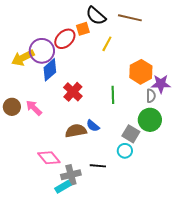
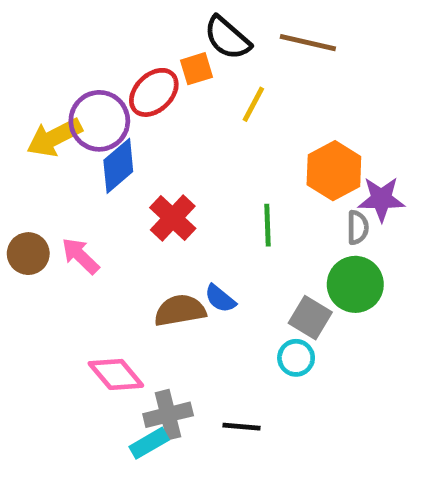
black line: (98, 166) -> (242, 427), moved

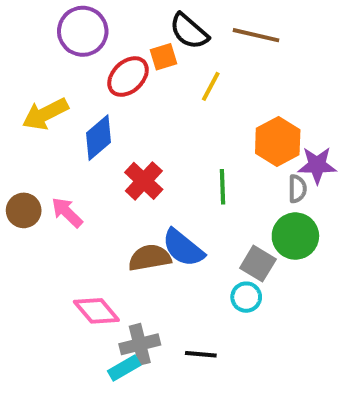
purple circle: (99, 121) -> (83, 31), moved
blue semicircle: (220, 299) -> (183, 248), size x1.6

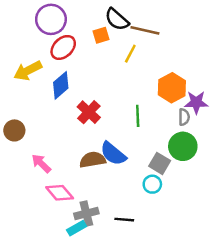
brown line: (256, 35) -> (145, 30), moved
red ellipse: (128, 77) -> (63, 47), moved
pink arrow: (67, 212) -> (41, 163), moved

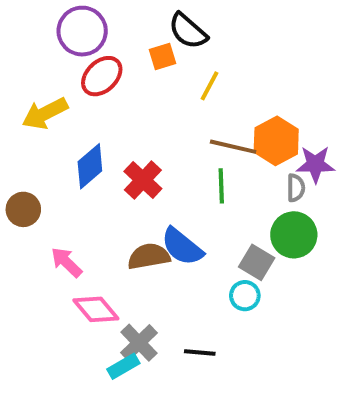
brown line: (145, 30) -> (233, 147), moved
blue diamond: (61, 85) -> (90, 166), moved
gray cross: (86, 213) -> (139, 343), turned -30

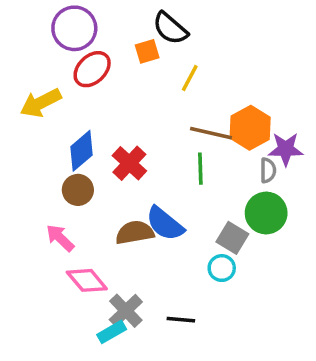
brown circle: (23, 209) -> (78, 190), moved

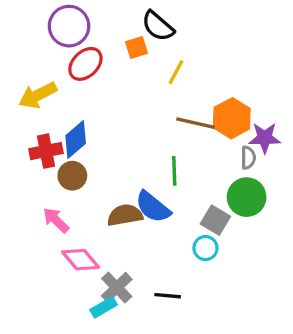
red cross: (129, 163) -> (46, 151), moved, turned 36
green line: (200, 169) -> (174, 171), moved

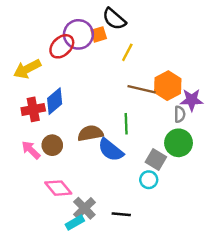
purple circle: (69, 26) -> (78, 34), moved
brown circle: (72, 176) -> (52, 145), moved
brown semicircle: (125, 215) -> (90, 133), moved
pink arrow: (56, 220) -> (31, 150), moved

